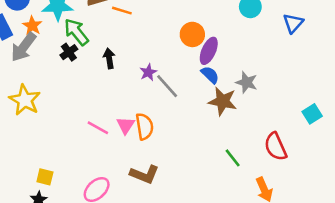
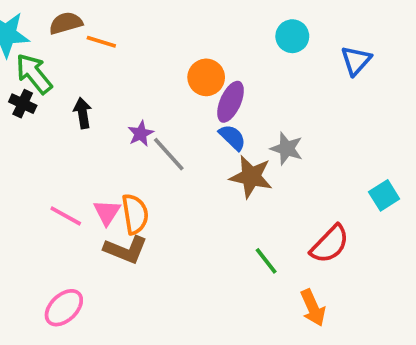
black cross: (69, 52) -> (23, 104), turned -30
red semicircle: (276, 147) -> (330, 244), turned -112
brown L-shape: (144, 174) -> (126, 250), moved

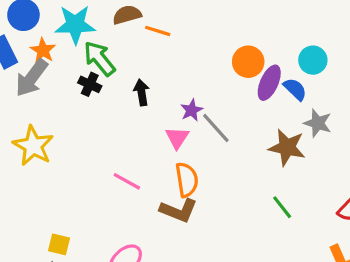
cyan circle: (292, 36) -> (313, 60), moved
blue semicircle: (232, 137) -> (295, 89), moved
pink triangle: (107, 212) -> (177, 138), moved
green line: (266, 261) -> (282, 207), moved

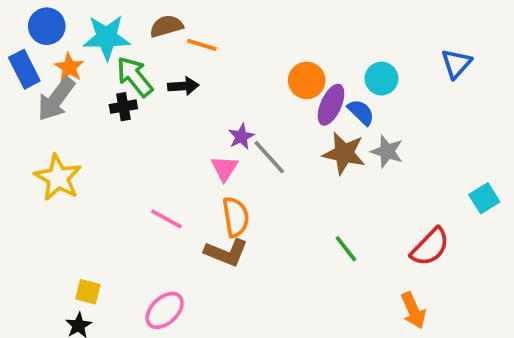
black cross: (90, 84) -> (123, 107), turned -35
black arrow: (141, 92) -> (183, 86), moved, turned 95
brown star: (287, 147) -> (344, 153), moved

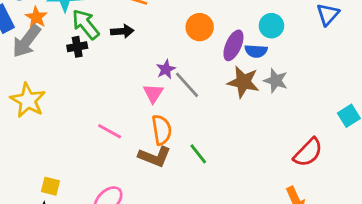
orange circle: (307, 80) -> (200, 27), moved
blue semicircle: (361, 112) -> (256, 51), turned 140
green line: (346, 249) -> (198, 154), moved

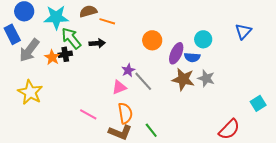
orange star: (36, 17) -> (52, 57), moved
pink triangle: (153, 93) -> (119, 87), turned 35

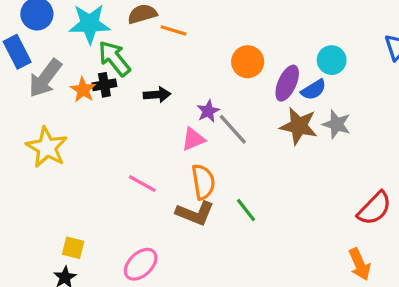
black arrow: (97, 43) -> (157, 95), moved
blue semicircle: (192, 57) -> (314, 90), turned -35

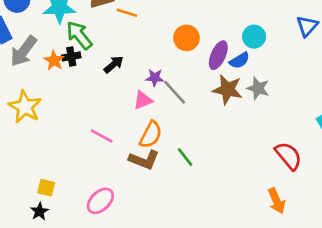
black arrow: (157, 95) -> (114, 64), turned -36
purple star: (208, 111) -> (155, 78), turned 30
orange semicircle: (203, 182) -> (151, 135), turned 36
red semicircle: (374, 208) -> (288, 156), turned -84

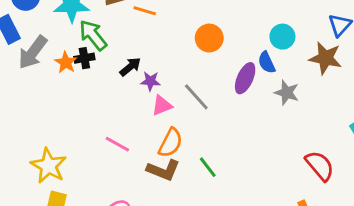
purple ellipse: (218, 55) -> (245, 78), moved
blue semicircle: (239, 60) -> (267, 62), turned 96
purple star: (155, 78) -> (150, 81), moved
brown star: (228, 90) -> (325, 58), moved
yellow star: (25, 107) -> (49, 166), moved

